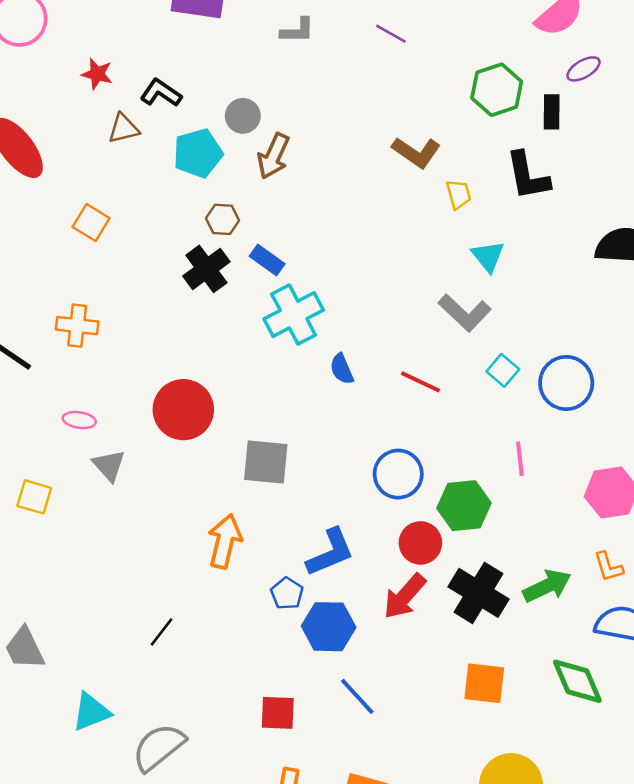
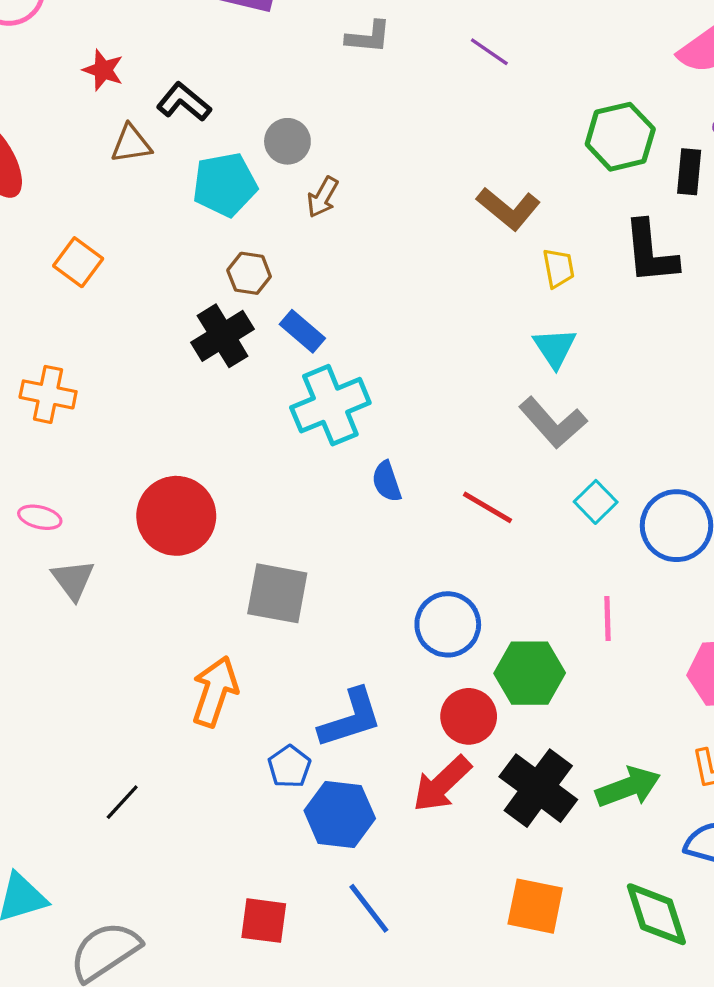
brown arrow: (273, 156) -> (323, 197), size x0.7
cyan triangle: (488, 256) -> (555, 348), moved

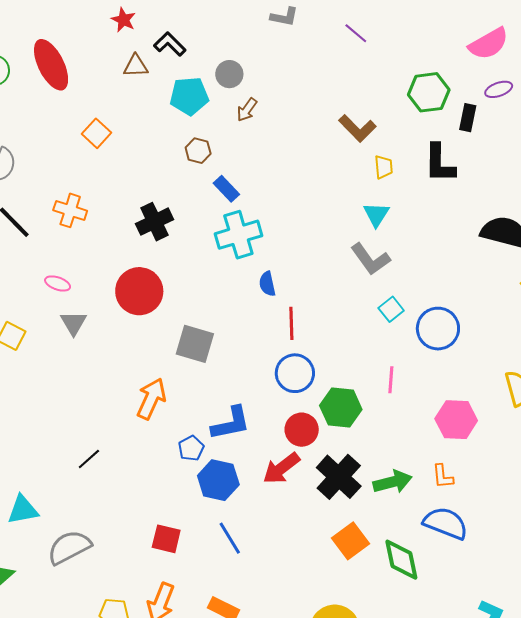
black cross: (223, 336) -> (154, 222), moved
red line: (487, 507) -> (291, 323), moved, turned 52
orange square: (535, 906) -> (350, 541), moved, turned 36

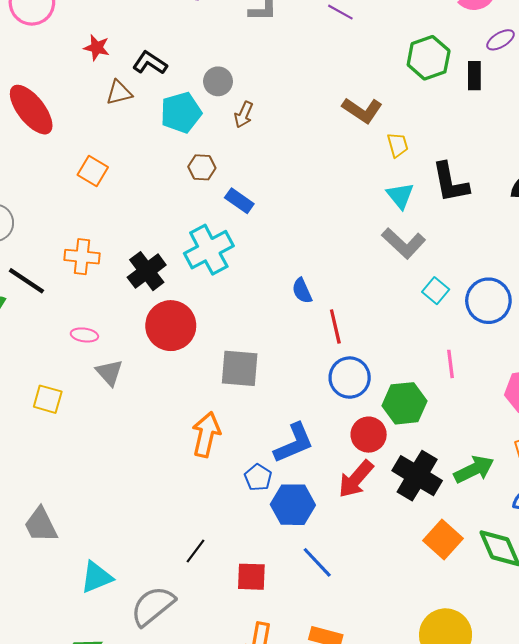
black L-shape: (440, 163) -> (450, 182), moved
black cross: (154, 222) -> (147, 271), moved
cyan cross: (238, 235) -> (209, 250), moved
black line: (89, 459) -> (195, 551), moved

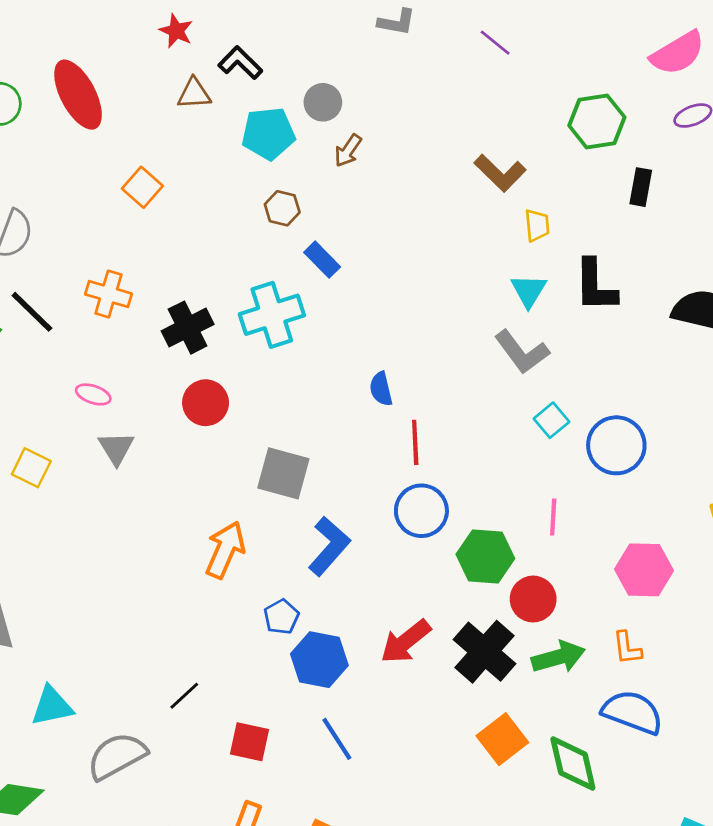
black rectangle: (474, 76) -> (641, 187), moved
red circle: (171, 326) -> (206, 403), size x0.7
red circle: (369, 435) -> (533, 599), moved
blue L-shape: (294, 443) -> (329, 546), moved, turned -36

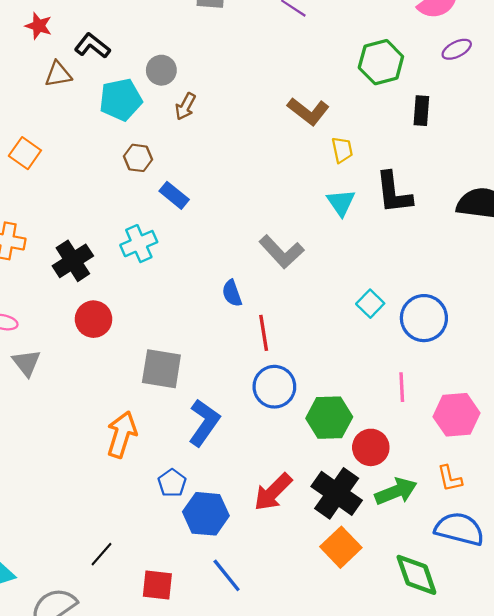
cyan cross: (272, 315) -> (139, 244), size x0.7
gray L-shape: (522, 352) -> (281, 252), moved
pink line: (553, 517) -> (402, 387), moved
orange square: (502, 739) -> (341, 547), moved

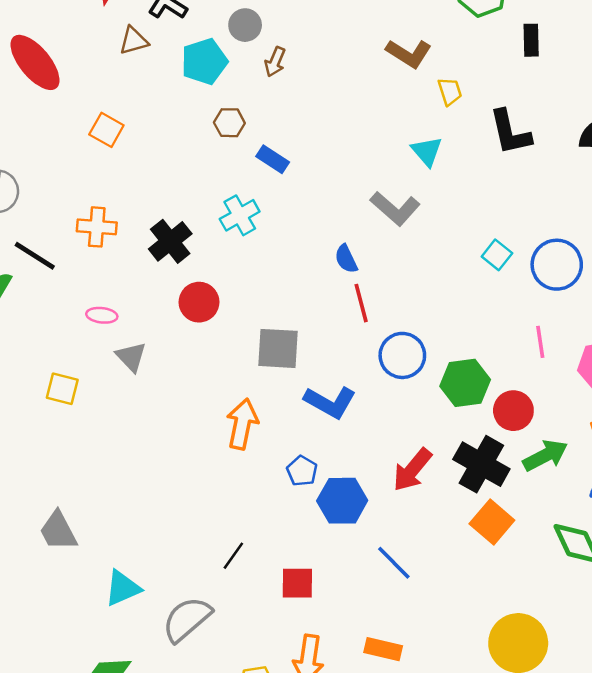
cyan triangle: (341, 203) -> (427, 151), moved
red line: (264, 333) -> (361, 303), moved
blue L-shape: (204, 423) -> (330, 402), turned 90
blue line: (227, 575) -> (394, 563), moved

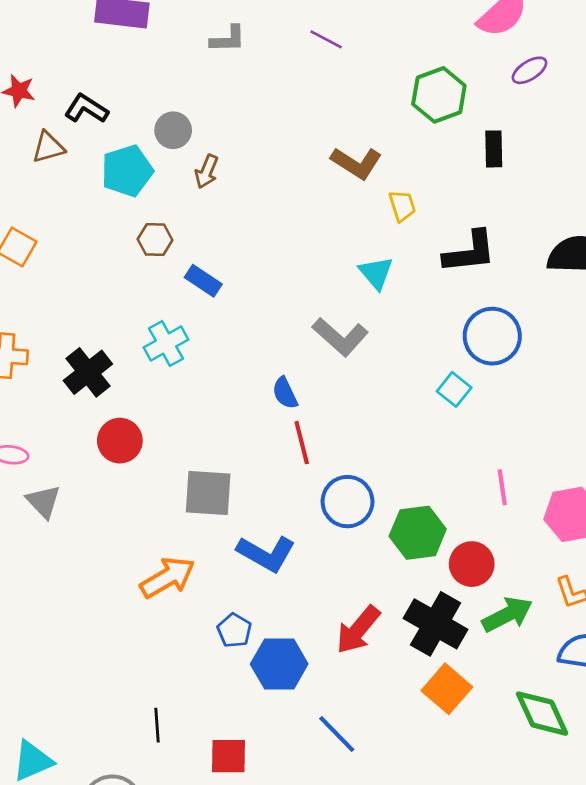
black L-shape: (510, 132) -> (470, 252), turned -84
blue circle: (557, 265) -> (492, 336), moved
orange arrow: (242, 424) -> (168, 577), turned 48
black line: (233, 556) -> (157, 725), turned -40

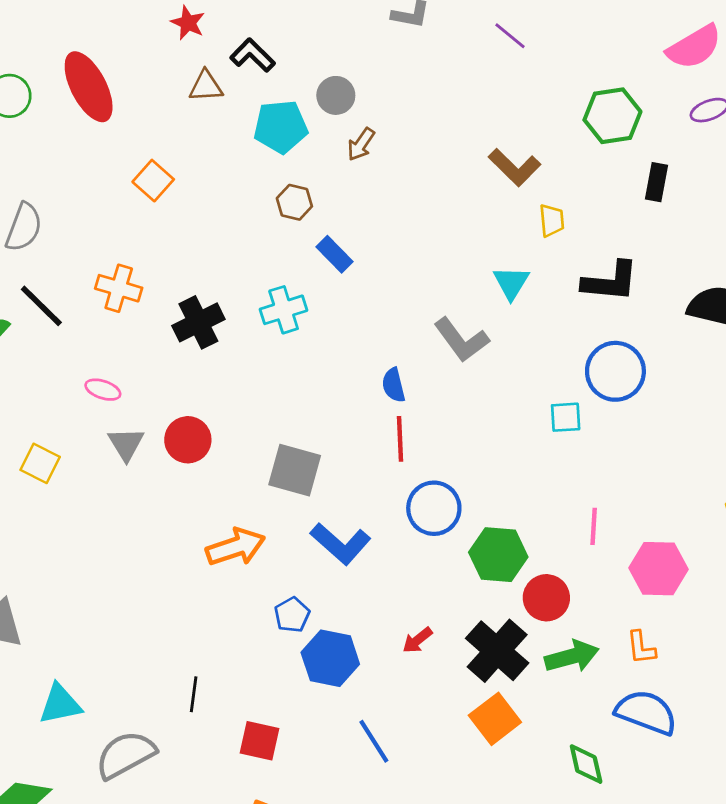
cyan square: (454, 389) -> (566, 417), turned 36
red circle: (120, 441) -> (188, 440), moved
red arrow: (358, 630) -> (417, 640), size x0.6
green diamond: (542, 714) -> (586, 764), size x0.7

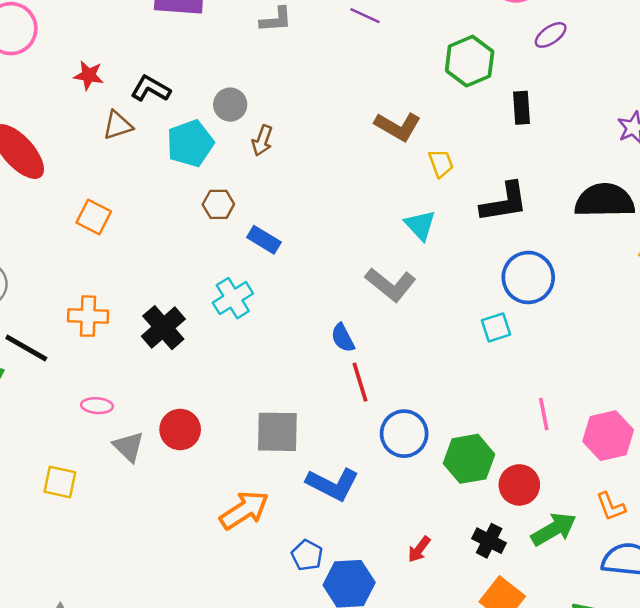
black cross: (497, 651) -> (489, 541), size x0.6

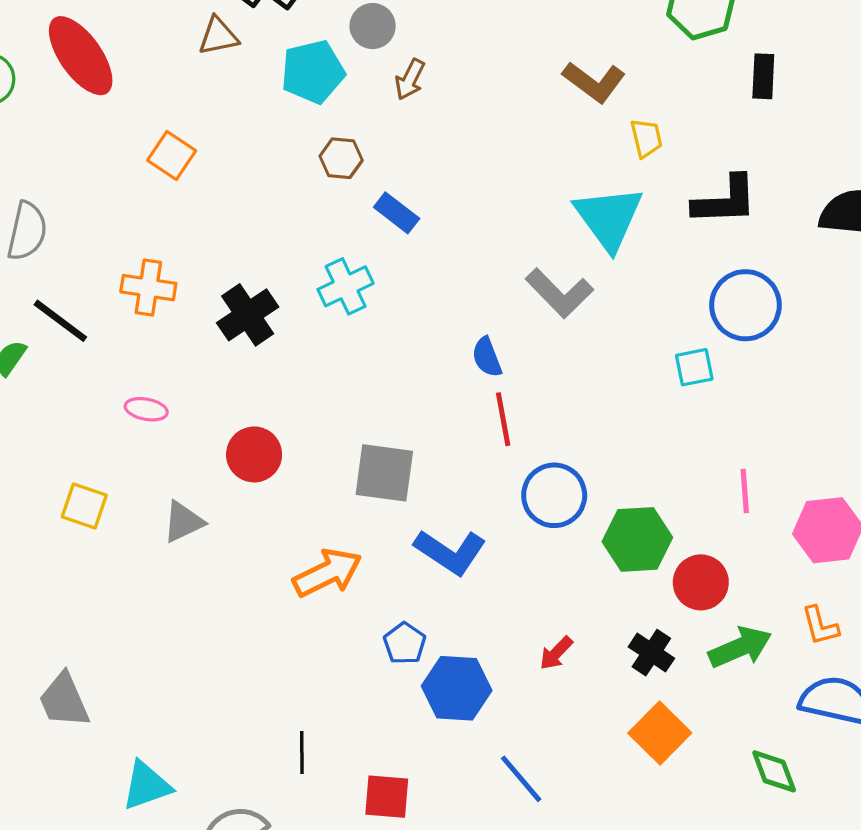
cyan triangle: (420, 225) -> (609, 218), size x1.6
gray triangle: (129, 447) -> (183, 522), moved, turned 44

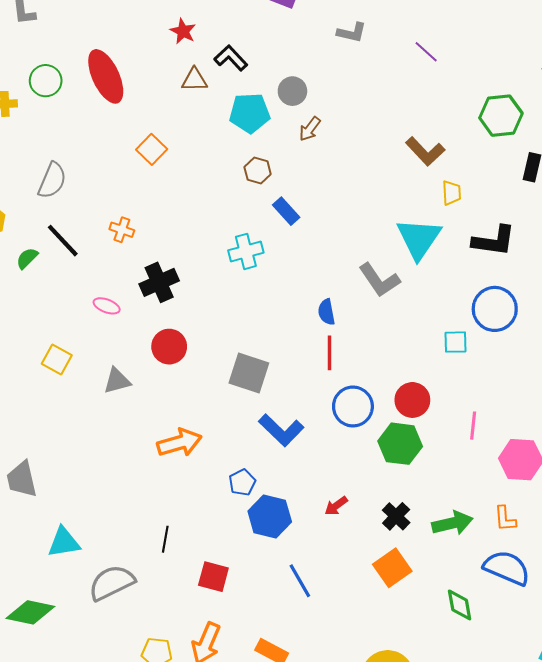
orange cross: (148, 288) -> (122, 230), size x0.7
black cross: (248, 315) -> (159, 282), moved
orange arrow: (327, 573) -> (179, 443), moved
red circle: (701, 582) -> (412, 400), moved

